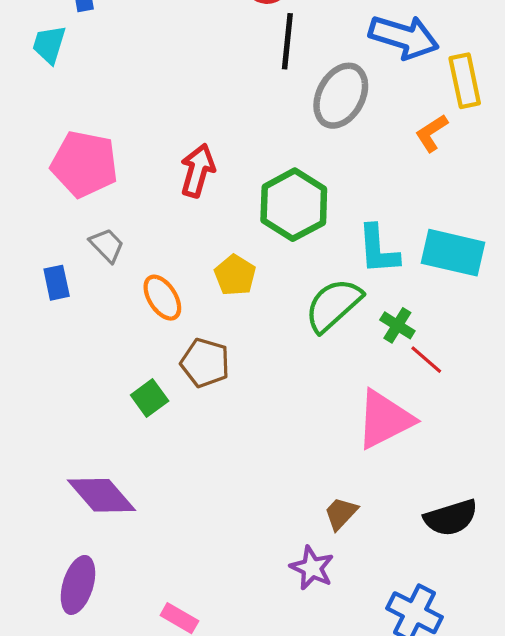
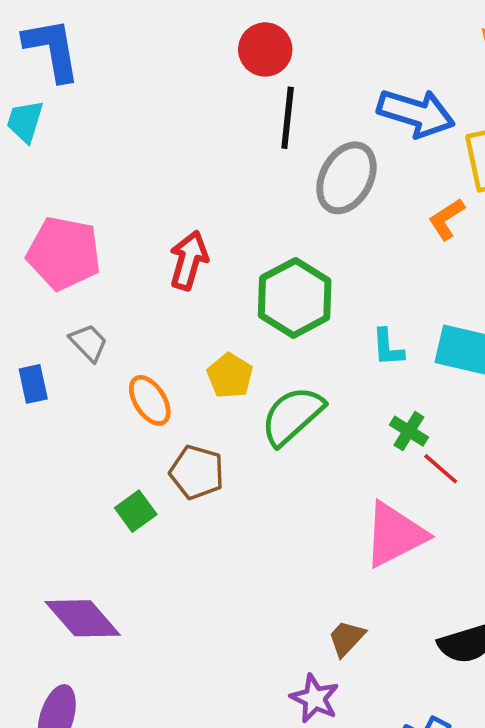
cyan L-shape: (378, 250) -> (388, 347), size x0.7
green semicircle: (333, 305) -> (292, 416), moved

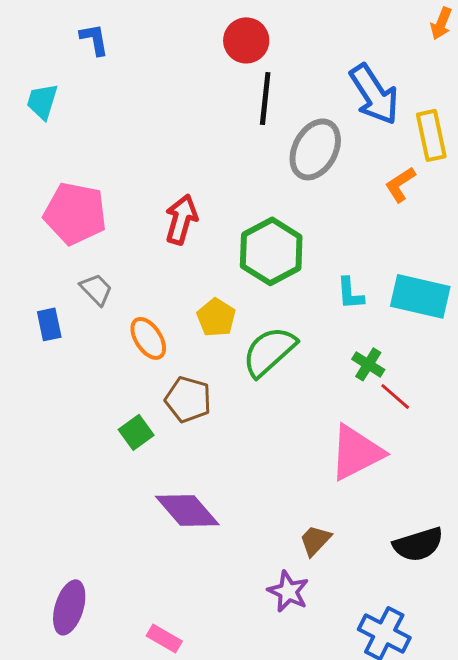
blue L-shape: (52, 49) -> (94, 39), moved, size x0.6
blue arrow: (416, 113) -> (374, 94), turned 40
purple diamond: (83, 618) -> (187, 510), moved

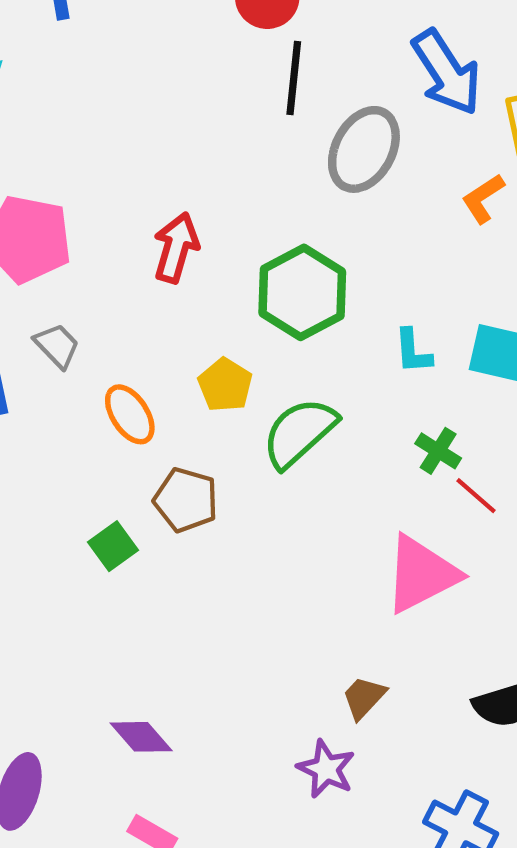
purple diamond: (187, 510) -> (141, 737), moved, size x0.7

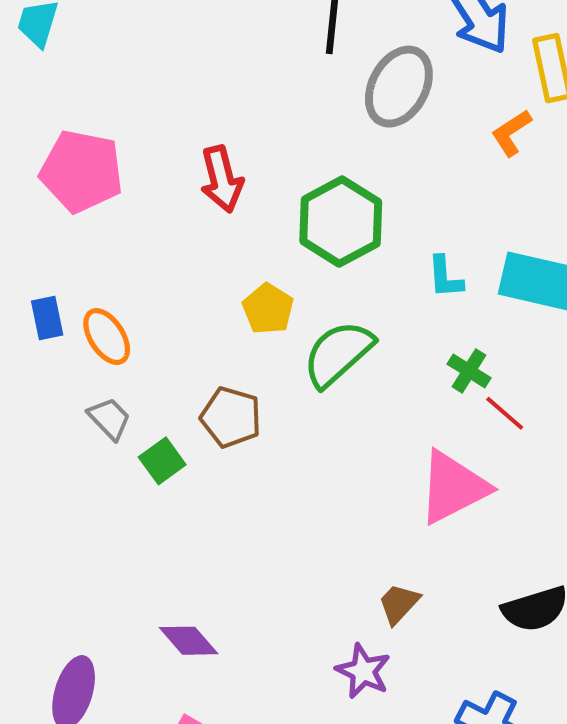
red arrow: (176, 248) -> (222, 179), turned 150
gray trapezoid: (57, 346) -> (109, 419), moved
orange ellipse: (130, 414) -> (107, 337), moved

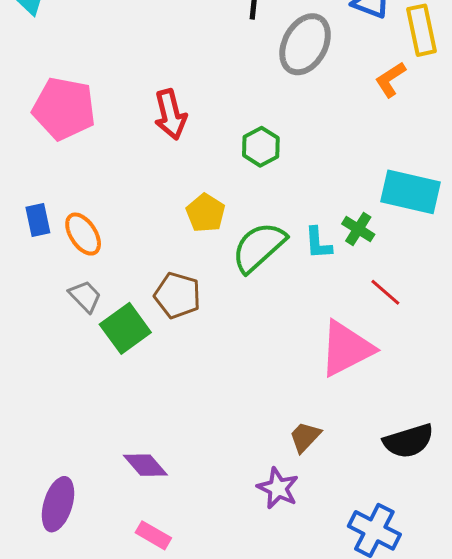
green hexagon: (341, 221) -> (261, 147), size x0.6
cyan L-shape: (445, 277) -> (318, 243), moved
green cross: (469, 371) -> (358, 229), moved
green square: (162, 461) -> (125, 328), size x1.4

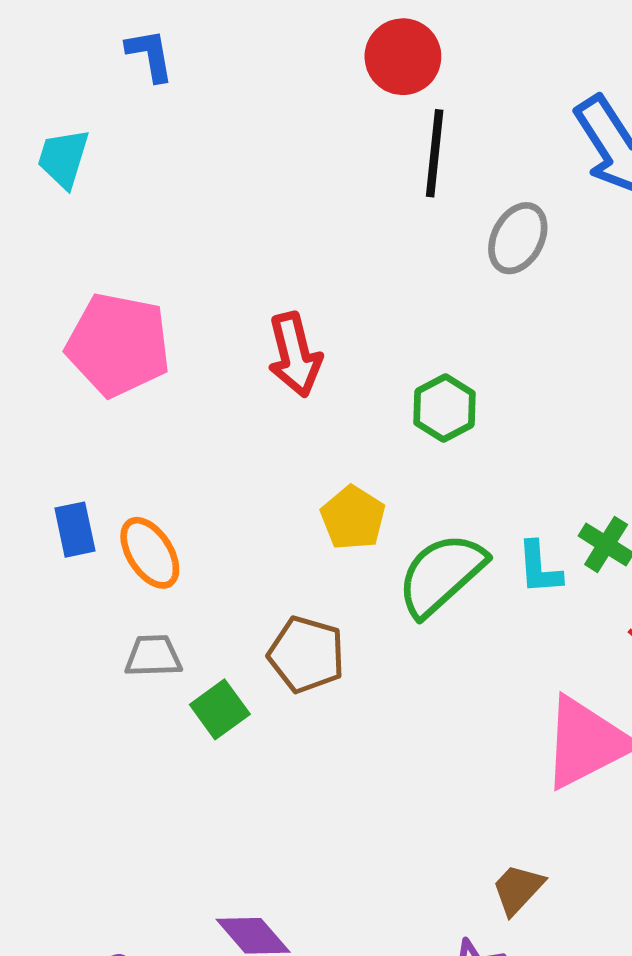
gray ellipse: (305, 44) -> (518, 238), size x0.7
gray trapezoid: (85, 296) -> (153, 656), turned -48
green square: (125, 328) -> (220, 709), size x0.7

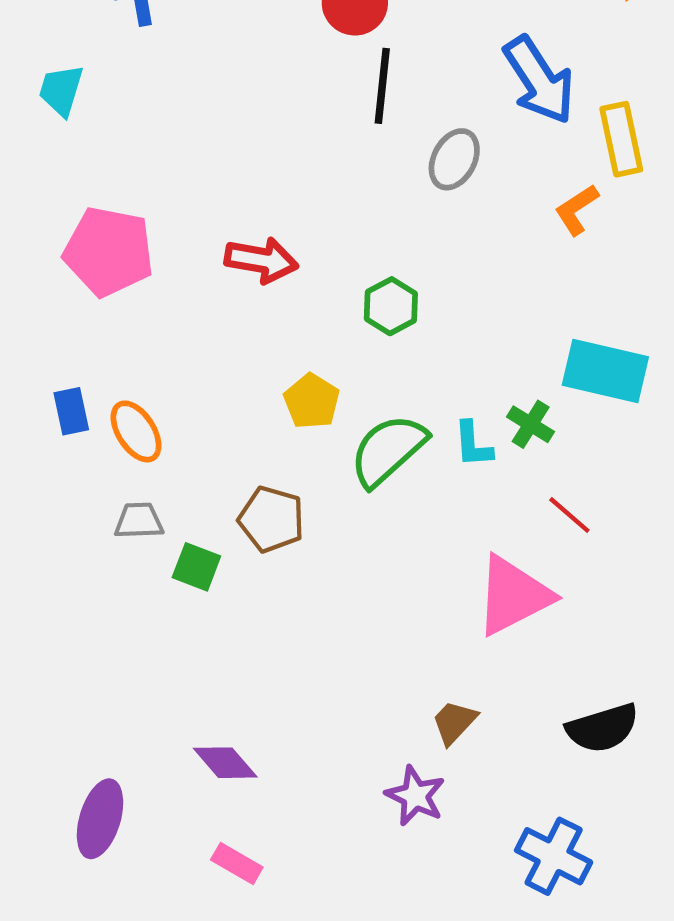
red arrow: (295, 355) -> (261, 260), turned -66
green square: (220, 709) -> (196, 567), turned -33

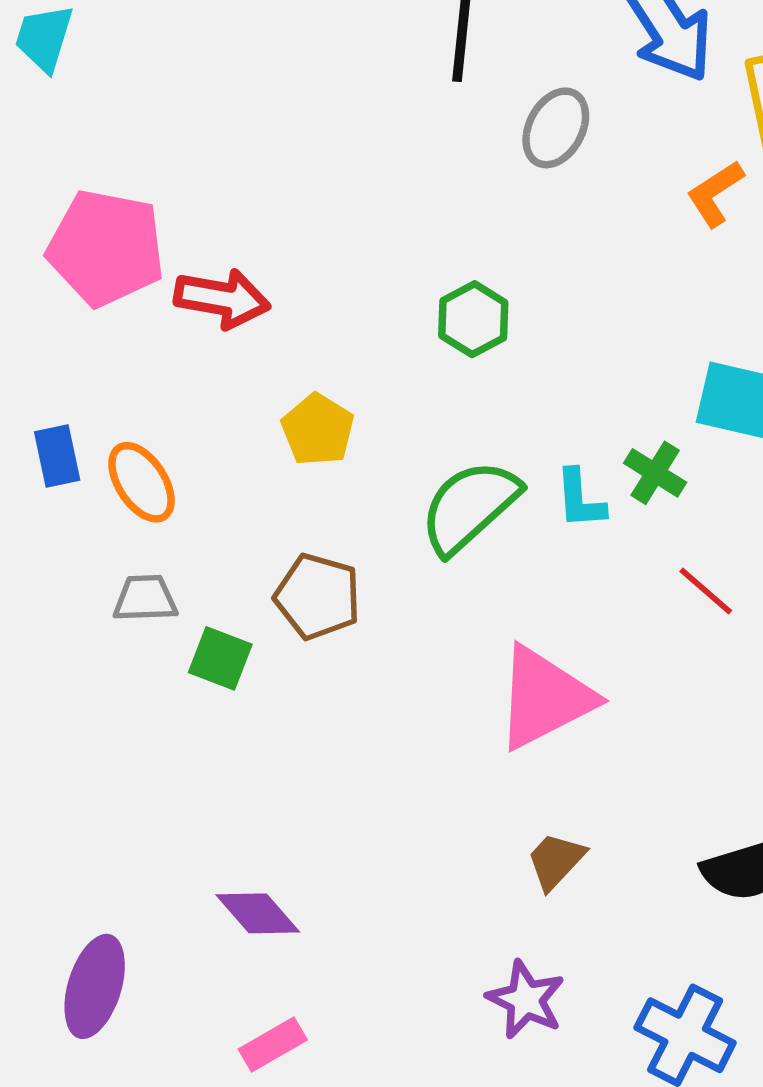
red arrow: (261, 260) -> (222, 299), moved
yellow pentagon: (312, 401) -> (318, 430), moved
pink triangle: (513, 596) -> (545, 698), moved
purple star: (415, 796) -> (526, 1000), moved
pink rectangle: (237, 863) -> (273, 1045), turned -60

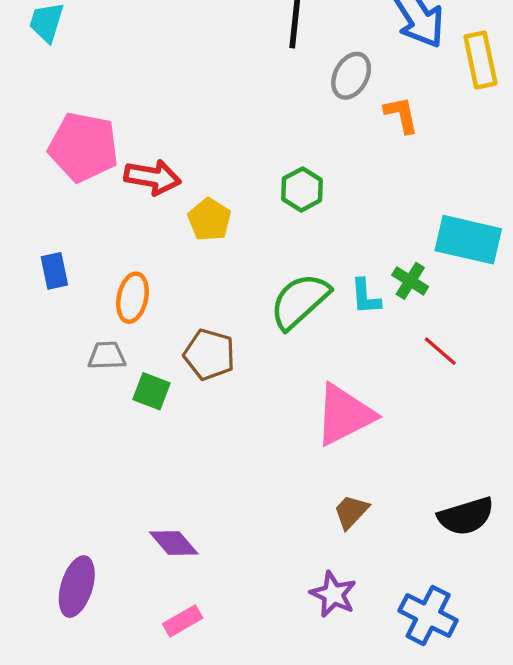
orange L-shape: (715, 194) -> (401, 115), moved, turned 111
yellow pentagon: (318, 430) -> (209, 220), moved
orange ellipse: (142, 482) -> (132, 298), moved, turned 45

